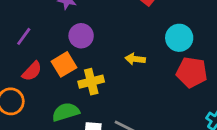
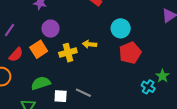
red pentagon: (192, 72) -> (130, 53), turned -30
yellow cross: (91, 82) -> (68, 53), moved

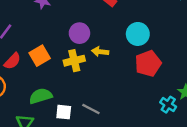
purple circle: (50, 29) -> (79, 33), moved

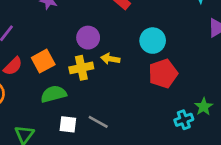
green semicircle: (41, 96) -> (54, 94), moved
cyan cross: (168, 105) -> (184, 120), turned 35

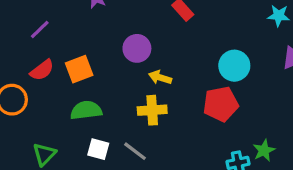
cyan circle: (153, 41) -> (234, 66), moved
yellow cross: (81, 68) -> (152, 110), moved

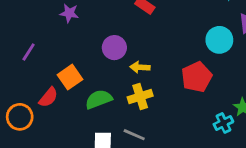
cyan circle: (234, 66) -> (219, 40), moved
red semicircle: (42, 70) -> (48, 97), moved
green semicircle: (86, 110) -> (99, 99), moved

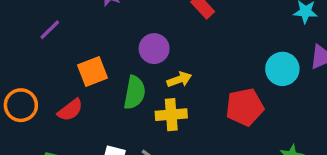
yellow arrow: (140, 67) -> (179, 79), turned 144
red semicircle: (48, 97) -> (70, 110), moved
green semicircle: (99, 99) -> (135, 93), moved, turned 108

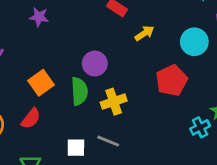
purple circle: (154, 49) -> (95, 64), moved
yellow arrow: (179, 79) -> (144, 33), moved

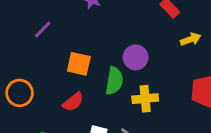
orange square: (41, 83) -> (79, 64), turned 35
red semicircle: (31, 118) -> (73, 102), moved

